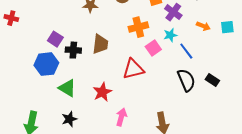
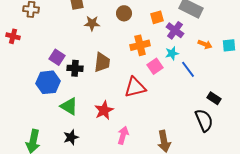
black semicircle: (186, 80) -> (204, 120), moved

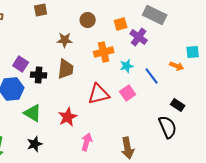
brown star: (92, 23) -> (65, 40), moved
orange arrow: (205, 44) -> (177, 66), moved
cyan star: (172, 53) -> (127, 66), moved
pink square: (155, 66) -> (128, 93), moved

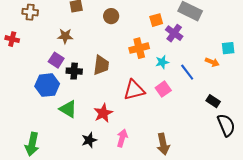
brown circle: (88, 20) -> (111, 16), moved
brown star: (65, 40) -> (65, 36), moved
black semicircle: (168, 127) -> (226, 125), moved
black star: (35, 144) -> (89, 140), moved

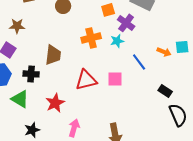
cyan square: (228, 48) -> (182, 47), moved
cyan star: (162, 62) -> (117, 41), moved
black cross: (74, 71) -> (31, 74), moved
pink square: (163, 89) -> (115, 79), turned 35
black star: (89, 140) -> (32, 130), moved

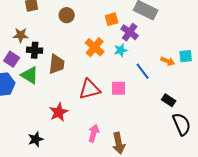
orange cross: (91, 38) -> (95, 47), turned -36
black cross: (31, 74) -> (35, 50), moved
green triangle: (20, 99) -> (30, 75), moved
pink arrow: (74, 128) -> (94, 133), moved

